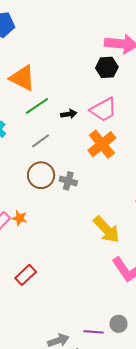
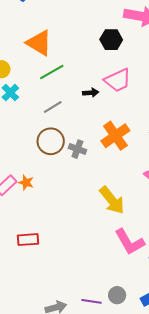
black hexagon: (107, 67) -> (111, 40), moved
black arrow: (69, 114) -> (91, 93), moved
orange cross: (102, 144) -> (115, 136), moved
red rectangle: (26, 275) -> (28, 240), turned 35

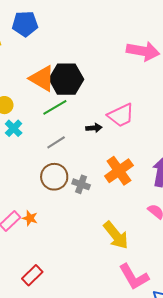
black hexagon: (111, 40) -> (66, 79), moved, size x1.5
red rectangle: (28, 240) -> (32, 275), turned -40

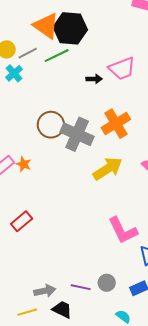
gray line: (56, 142) -> (28, 53), moved
gray cross: (81, 184) -> (77, 134), size x1.8
yellow arrow: (116, 235) -> (108, 169), moved, turned -88

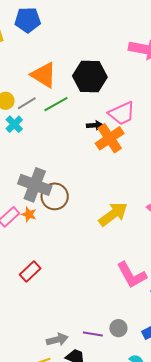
black hexagon: (70, 28) -> (90, 77), moved
orange cross: (116, 124) -> (110, 138), moved
brown circle: (51, 125) -> (55, 196), moved
gray cross: (77, 134) -> (35, 185), moved

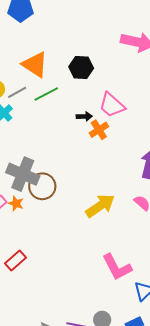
black hexagon: (90, 77) -> (81, 67), size x0.7
pink trapezoid: (122, 113) -> (112, 105), turned 64
orange cross: (110, 138) -> (99, 130), size x0.7

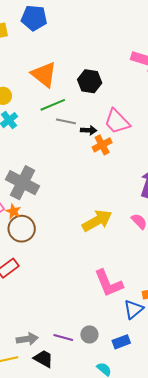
gray line: (17, 92) -> (66, 121), moved, turned 36
brown circle: (42, 186) -> (22, 229), moved

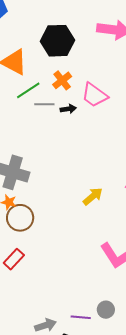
black hexagon: (90, 81) -> (57, 41), moved, size x1.4
orange cross: (102, 145) -> (62, 80), moved
yellow arrow: (97, 221) -> (93, 196), size x0.7

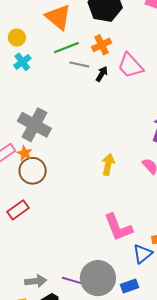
black arrow: (68, 109) -> (102, 74), turned -63
yellow arrow: (93, 196) -> (108, 164), turned -50
gray circle: (106, 310) -> (98, 278), size x2.0

